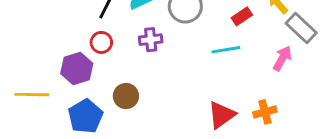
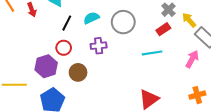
brown circle: (126, 96) -> (78, 72), moved
orange cross: (265, 112) -> (197, 95), moved

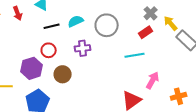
black line: (67, 23) -> (52, 26), turned 49
pink arrow: (192, 59) -> (153, 80), moved

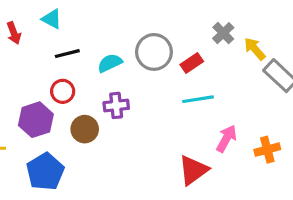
cyan semicircle: (76, 21) -> (110, 63), moved
red rectangle: (146, 32) -> (192, 63), moved
purple cross: (83, 48) -> (116, 105), moved
orange cross: (179, 96) -> (267, 150), moved

